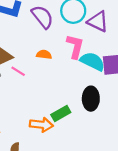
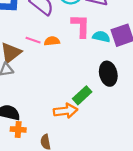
cyan semicircle: (92, 61) -> (101, 37), size x0.7
pink line: (18, 71) -> (33, 40), moved

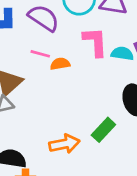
pink line: (33, 40) -> (40, 54), moved
orange arrow: (66, 111) -> (64, 144), moved

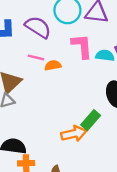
orange arrow: (64, 144) -> (74, 134), moved

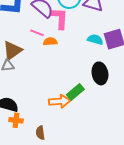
pink L-shape: (82, 46) -> (60, 18), moved

